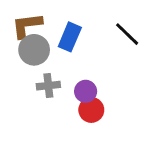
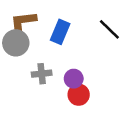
gray circle: (34, 50) -> (16, 43), moved

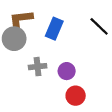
red circle: (79, 95) -> (76, 96), moved

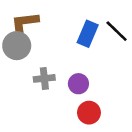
blue rectangle: (54, 29) -> (88, 34), moved

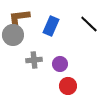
blue rectangle: (88, 34) -> (51, 26), moved

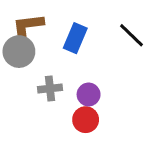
red circle: (68, 86) -> (86, 120), moved

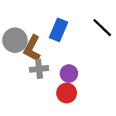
brown L-shape: (28, 26) -> (32, 48), moved, turned -55

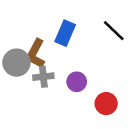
gray circle: (15, 40) -> (16, 63), moved
red circle: (67, 93) -> (106, 104), moved

